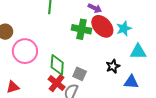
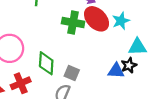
black star: (113, 66) -> (129, 65), moved
blue triangle: (131, 82) -> (116, 71), moved
red cross: (57, 83) -> (21, 83), moved, turned 30

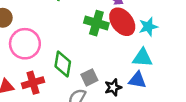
cyan triangle: (137, 47) -> (142, 58), moved
black star: (129, 65) -> (113, 87), moved
gray square: (72, 73) -> (89, 77), turned 35

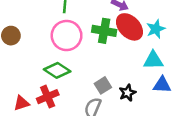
pink circle: (25, 44) -> (67, 36), moved
green diamond: (63, 64) -> (57, 70), moved, turned -60
blue triangle: (137, 80) -> (162, 85), moved

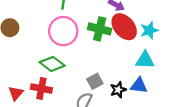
blue triangle: (162, 85) -> (139, 85), moved
red cross: (48, 97) -> (41, 88), turned 30
red triangle: (21, 103) -> (16, 93), turned -35

